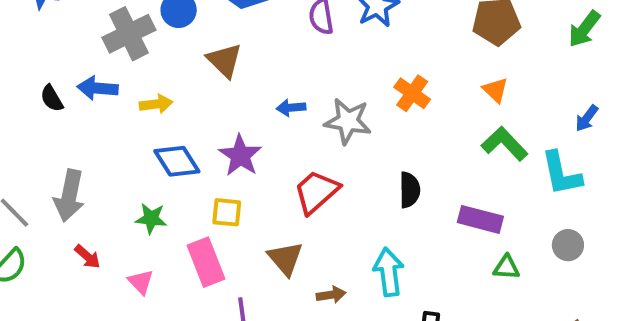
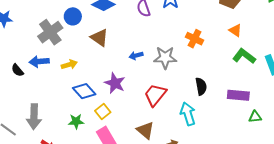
yellow square: (227, 212) -> (103, 112), moved, turned -35
cyan arrow: (389, 272) -> (188, 114), moved

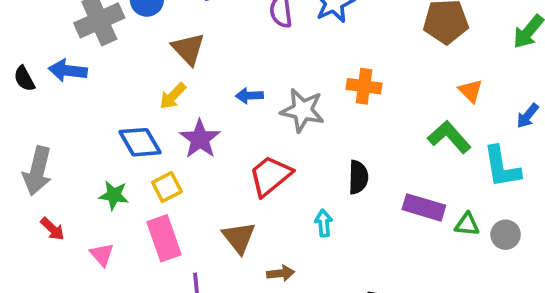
orange triangle: (235, 30) -> (470, 91), moved
orange cross: (195, 39) -> (364, 86), turned -30
yellow arrow: (69, 65) -> (173, 96), moved, turned 140
cyan arrow: (188, 114) -> (324, 223), size x0.6
green triangle: (255, 117) -> (467, 224), moved

